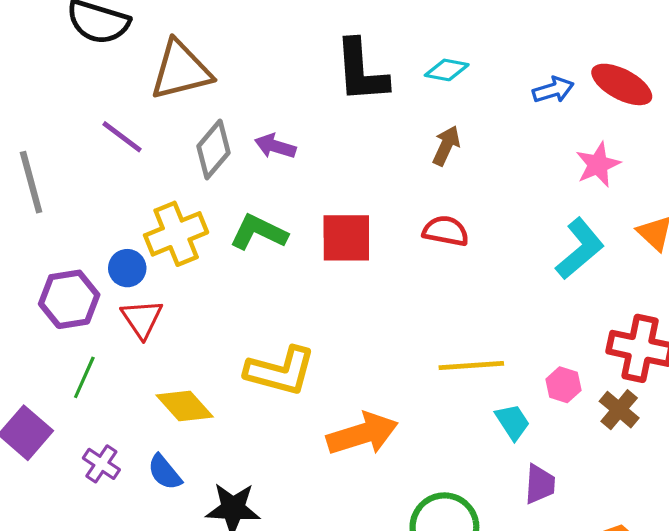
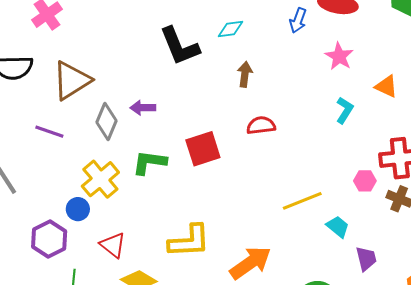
blue arrow: (553, 90) -> (298, 20), turned 145
cyan L-shape: (580, 249) -> (345, 110), size x0.7
red triangle: (142, 319) -> (113, 245), moved
pink hexagon: (563, 385) -> (365, 181), moved

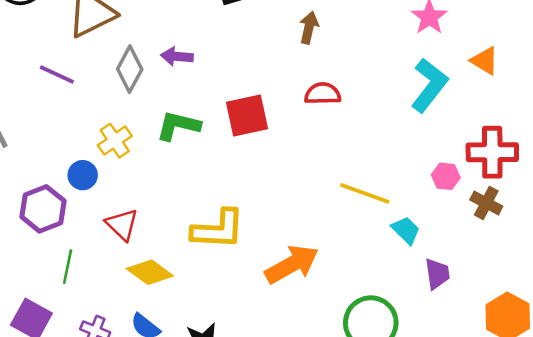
cyan L-shape: (345, 110) -> (429, 85), size x1.6
yellow cross: (100, 179) -> (115, 141), size x0.7
yellow line: (302, 201) -> (365, 193), turned 36

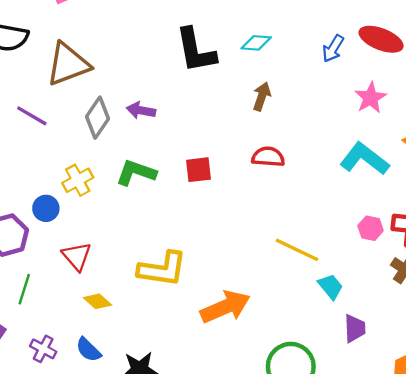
cyan L-shape: (429, 85) -> (364, 159), turned -96
red square: (247, 116) -> (198, 170), size x0.7
pink hexagon: (446, 176) -> (371, 228), moved
yellow diamond: (150, 272) -> (97, 301), size x0.7

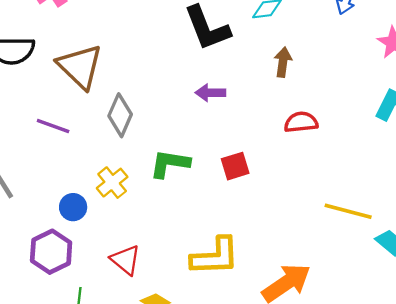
brown triangle: (68, 64) -> (80, 67), turned -45
purple arrow: (141, 110) -> (210, 93), moved
red square: (198, 170) -> (235, 166), moved
blue circle: (46, 208) -> (73, 207), moved

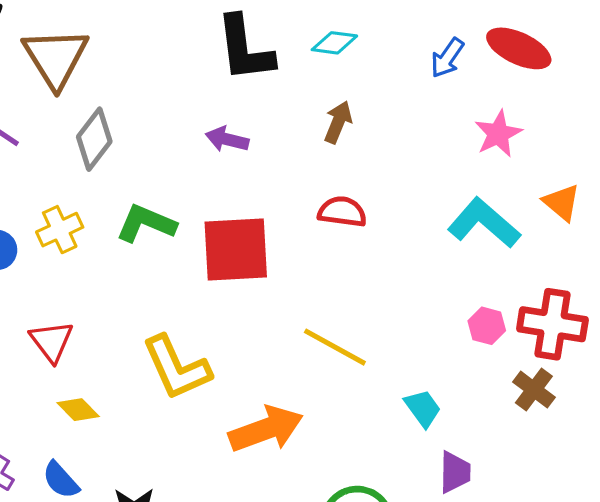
red square: (235, 166) -> (236, 249), size x1.8
yellow line: (348, 211) -> (335, 347), moved
yellow L-shape: (215, 256) -> (177, 368), turned 54

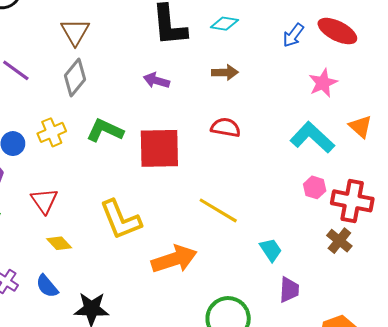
brown triangle: (56, 58) -> (75, 32), moved, size x0.7
brown arrow: (338, 122) -> (225, 72), turned 65
pink hexagon: (487, 326) -> (315, 187), moved

